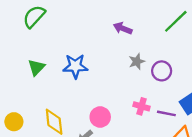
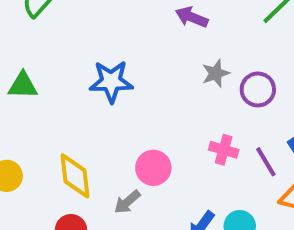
green triangle: (36, 67) -> (23, 85), moved, turned 48
purple line: (166, 113) -> (266, 162), turned 48

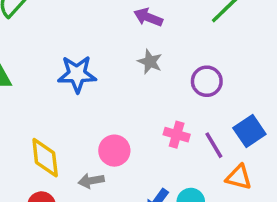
gray star: (216, 73) -> (150, 62), moved, turned -30
gray arrow: (127, 202) -> (91, 181), turned 30

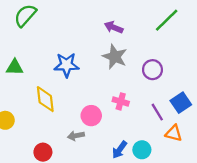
gray star: (150, 62) -> (115, 57), size x1.5
pink cross: (177, 135) -> (121, 101), moved
yellow diamond: (45, 158) -> (45, 99), moved

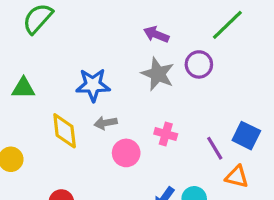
purple circle: (152, 70) -> (199, 64), moved
blue square: (181, 103) -> (246, 136), turned -30
gray arrow: (76, 136) -> (106, 123), moved

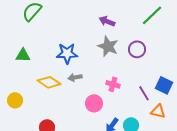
purple circle: (199, 64) -> (137, 49), moved
yellow diamond: (65, 131) -> (49, 82), turned -50
pink circle: (126, 153) -> (94, 103), moved

